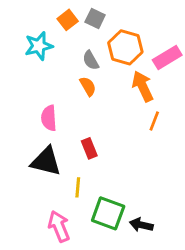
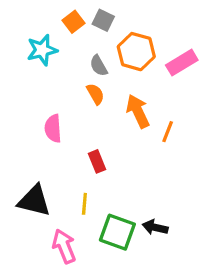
orange arrow: (143, 86) -> (138, 111), moved
black triangle: (46, 161) -> (34, 201), moved
black arrow: (141, 225) -> (155, 227), moved

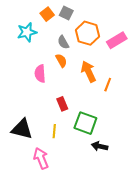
pink semicircle: (53, 128) -> (40, 74), moved
green square: (117, 232) -> (85, 123), moved

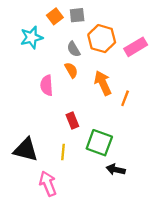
gray square: (66, 13) -> (77, 15), turned -32

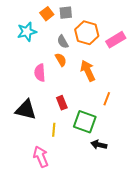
orange line: (125, 98) -> (107, 99), moved
black triangle: (26, 150) -> (26, 110), moved

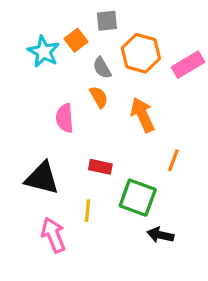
orange square: (47, 14) -> (76, 40), moved
cyan star: (27, 32) -> (44, 52), turned -30
red rectangle: (62, 103) -> (100, 167), turned -56
pink arrow: (41, 157) -> (53, 235), moved

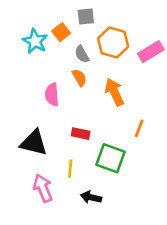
black arrow: (160, 235) -> (91, 197), moved

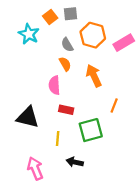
orange square: (61, 32) -> (50, 17), moved
pink semicircle: (52, 95) -> (54, 85), moved
green square: (111, 158) -> (91, 130), turned -35
pink arrow: (43, 188) -> (35, 168), moved

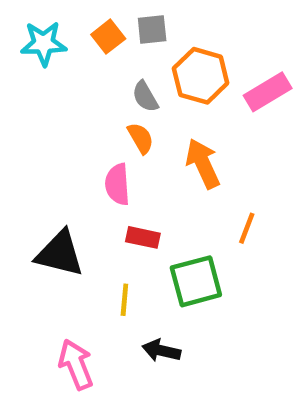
cyan star: (29, 34) -> (44, 43), moved, turned -30

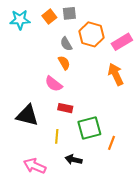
orange arrow: (203, 164) -> (116, 74), moved
pink semicircle: (117, 184) -> (54, 84), turned -48
orange line: (247, 228) -> (111, 143), moved
pink arrow: (76, 364) -> (35, 166), turned -45

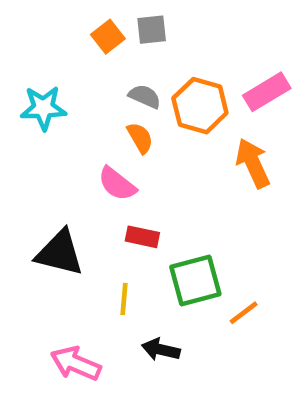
cyan star: (20, 20) -> (43, 108), moved
orange hexagon: (91, 34) -> (200, 106), moved
gray semicircle: (66, 44) -> (145, 96), turned 144
orange line: (111, 143) -> (244, 313), turned 32

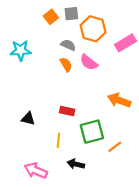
orange hexagon: (200, 106) -> (93, 29), moved
orange arrow: (253, 163) -> (119, 100), moved, turned -45
pink semicircle: (117, 184) -> (89, 62), moved
black triangle: (60, 253) -> (28, 119), size x0.6

